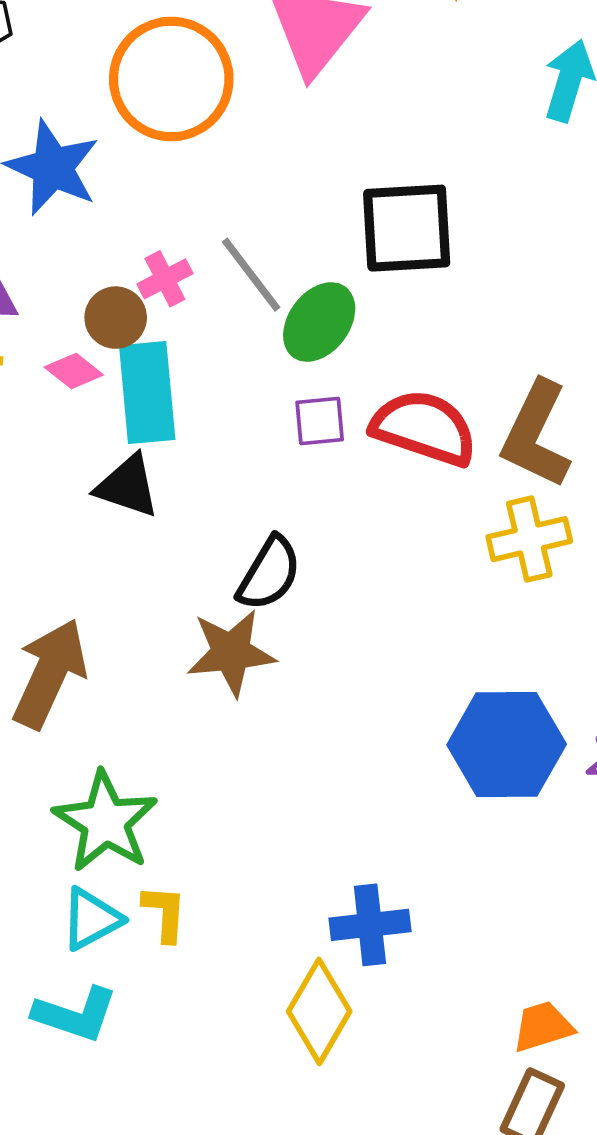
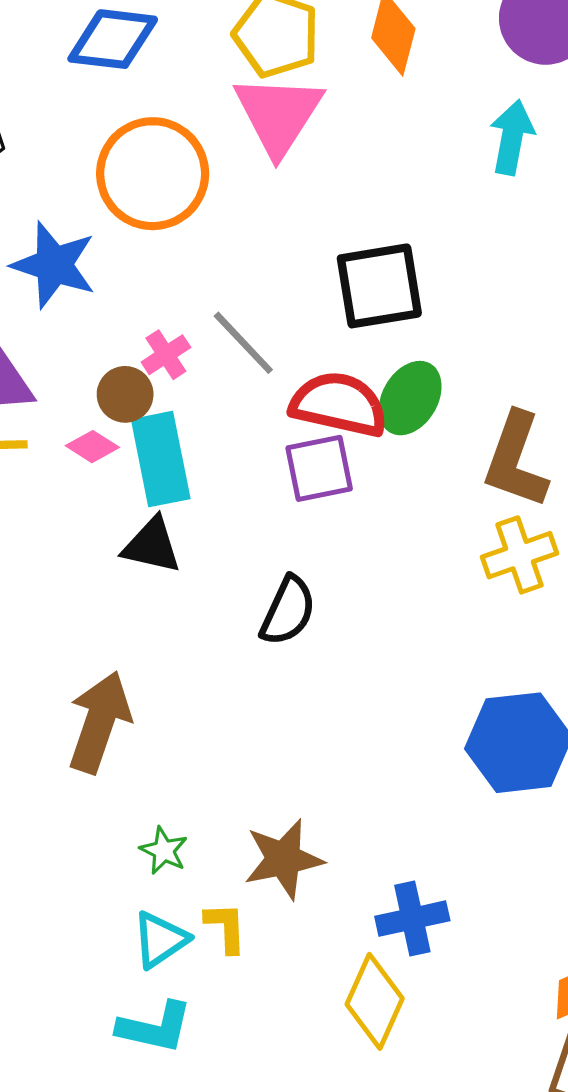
green ellipse: (319, 322) -> (410, 398), moved
purple square: (320, 421) -> (319, 468), size x1.4
red semicircle: (424, 428) -> (339, 404), moved
brown star: (231, 652) -> (284, 859), moved
green star: (105, 822) -> (164, 851), size x0.5

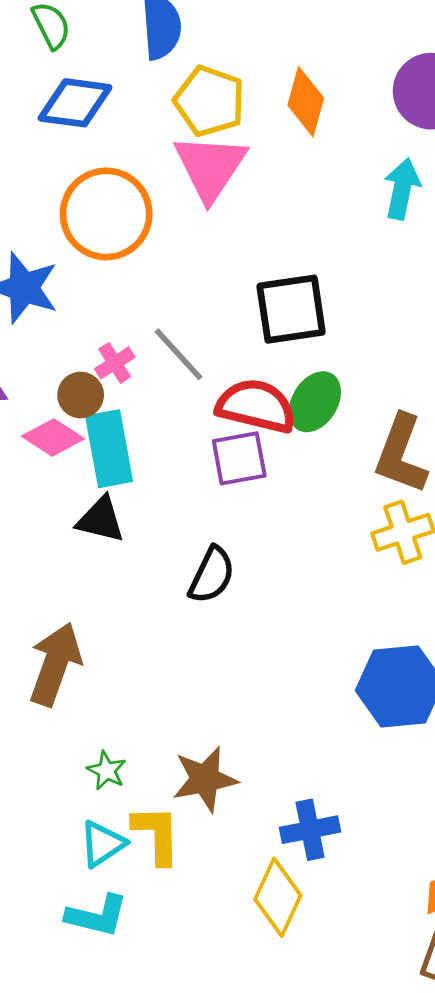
pink diamond: (92, 447) -> (53, 437), size x1.4
yellow L-shape: (226, 927) -> (157, 835), size x1.4

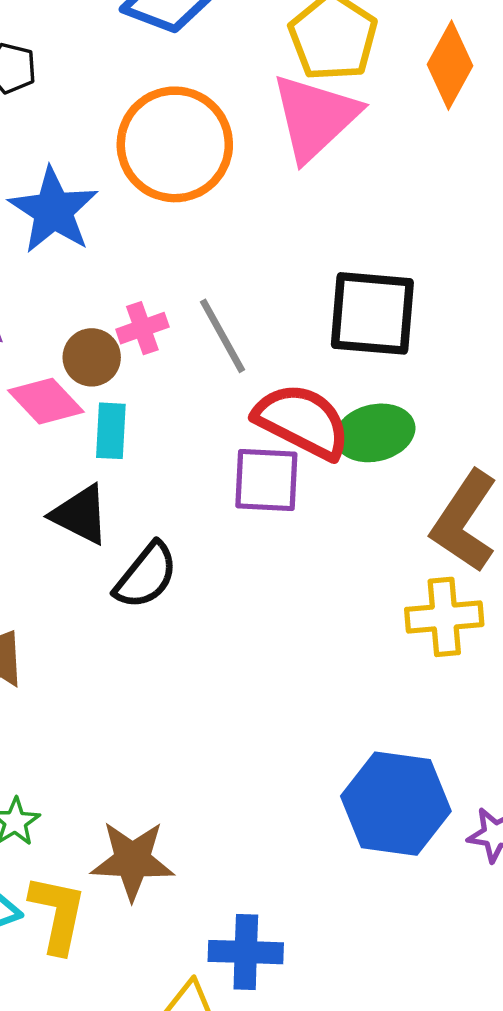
green ellipse: (315, 402) -> (375, 433), turned 32
cyan rectangle: (109, 449) -> (111, 431), size x0.6
black semicircle: (212, 575) -> (146, 576), moved

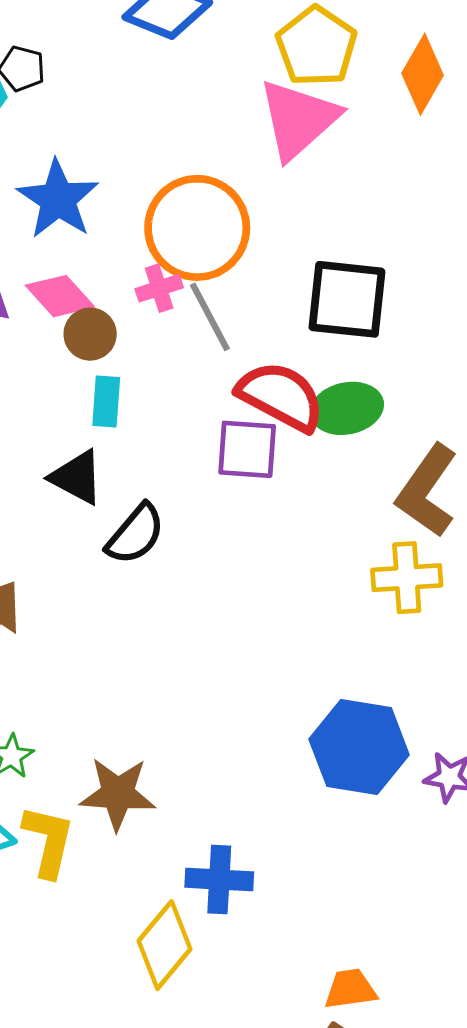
orange circle: (175, 144) -> (197, 228), moved
pink cross: (142, 328) -> (159, 288), moved
pink diamond: (46, 401) -> (60, 296), moved

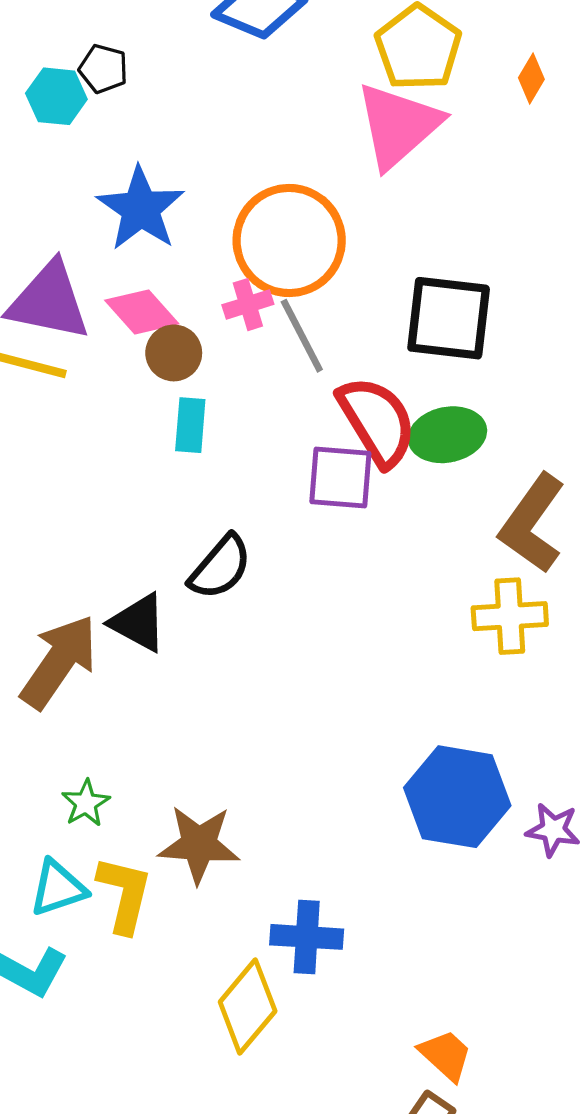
orange diamond: (423, 74) -> (531, 79), size x0.6
red semicircle: (281, 396) -> (377, 421), turned 30
black triangle: (77, 477) -> (138, 623), moved
orange trapezoid: (350, 989) -> (446, 1055), turned 50

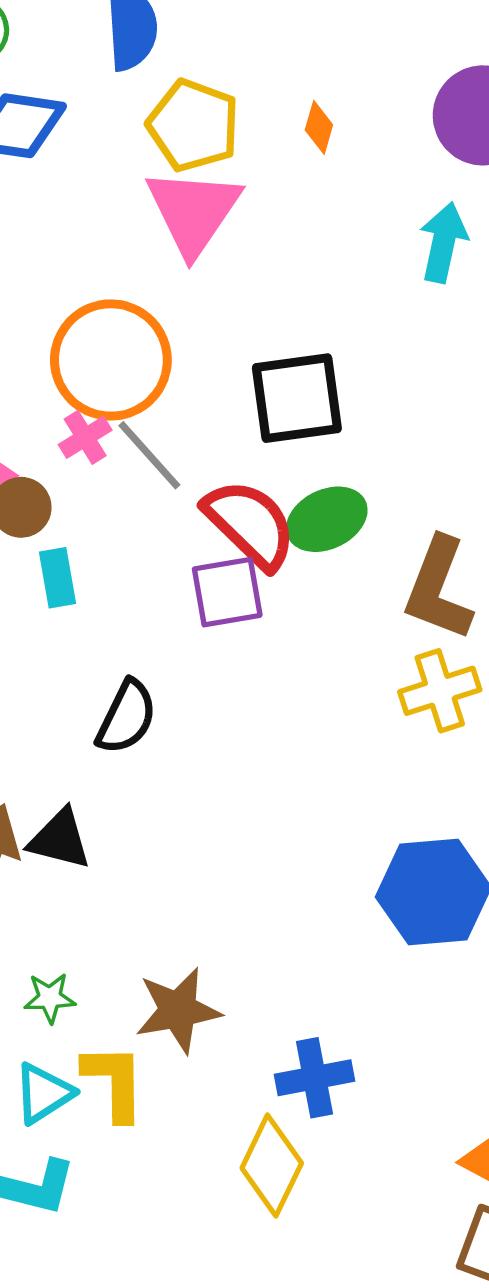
black triangle: (138, 623) -> (60, 839), moved
green star: (86, 803) -> (50, 998), turned -30

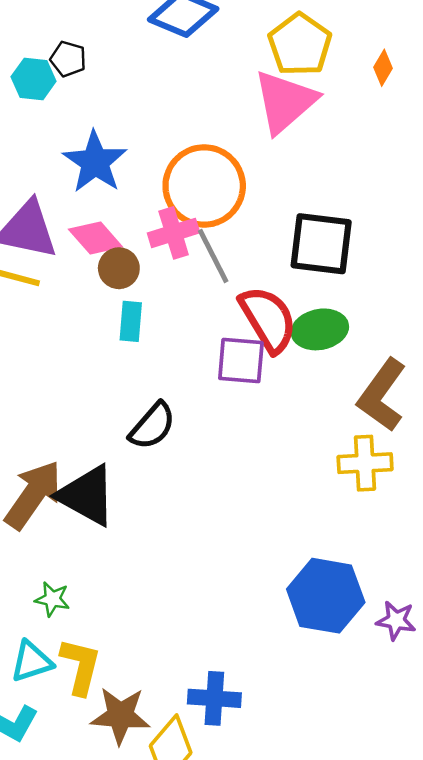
pink cross: (85, 437) -> (174, 233), size x1.4
black triangle: (60, 839) -> (87, 495), size x1.4
brown star: (178, 1010) -> (120, 716), moved

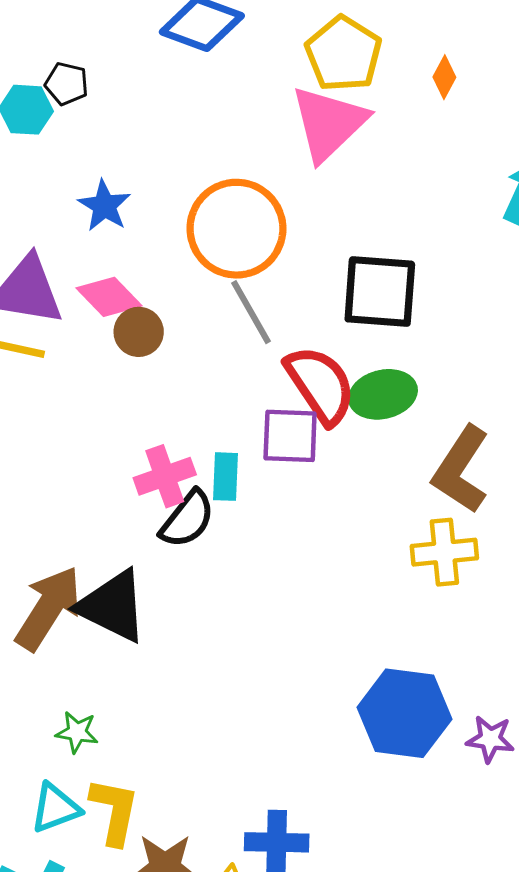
blue star: (95, 162) -> (104, 206), size x0.7
pink cross: (174, 233) -> (165, 476), moved
cyan rectangle: (131, 321) -> (225, 477), moved

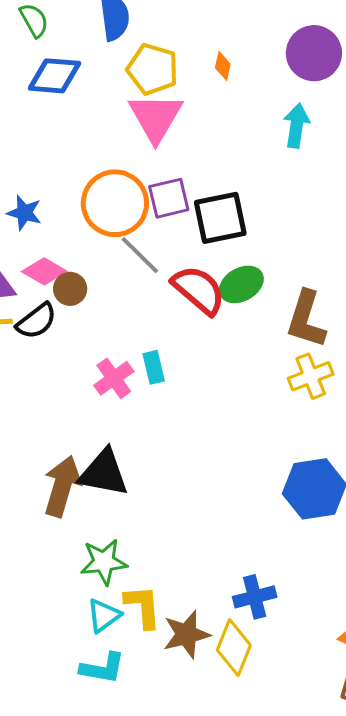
purple square: (290, 436) -> (169, 198), moved
black semicircle: (187, 519) -> (37, 321), moved, turned 30
green star: (77, 732) -> (104, 562), size x1.6

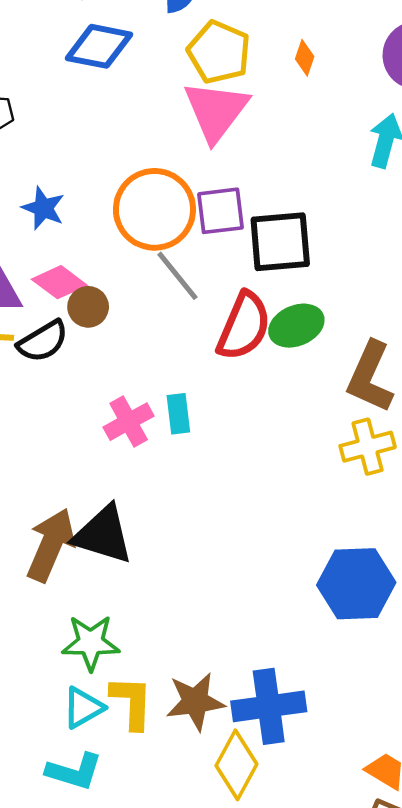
red semicircle: (199, 290) -> (244, 326), turned 66
blue cross: (255, 597) -> (269, 706), size x1.4
brown star: (186, 634) -> (195, 701), moved

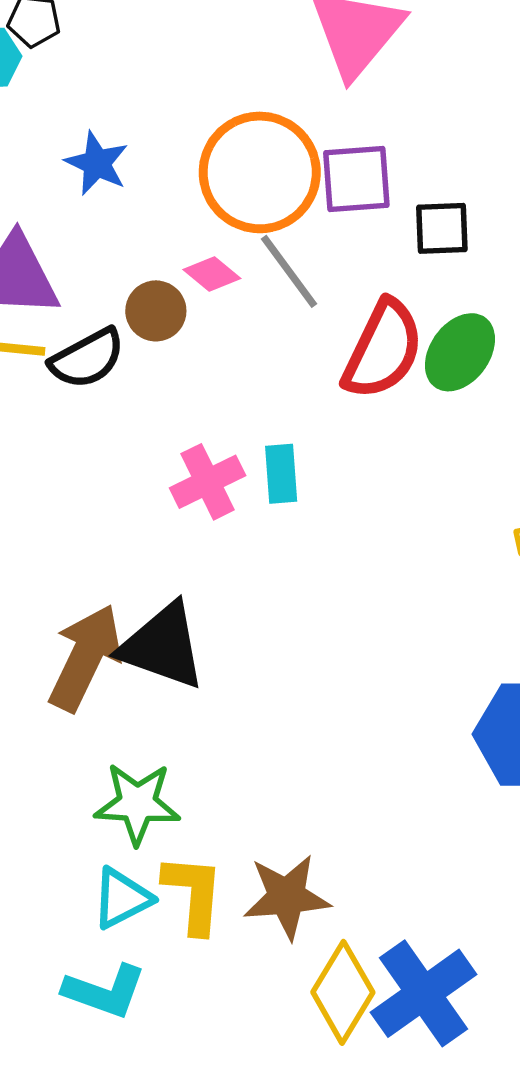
black square: (280, 242) -> (442, 228), size x0.6
pink diamond: (59, 282) -> (212, 274), moved, size x0.7
green ellipse: (296, 326) -> (460, 352), turned -34
blue cross: (269, 706) -> (423, 993), moved, turned -30

